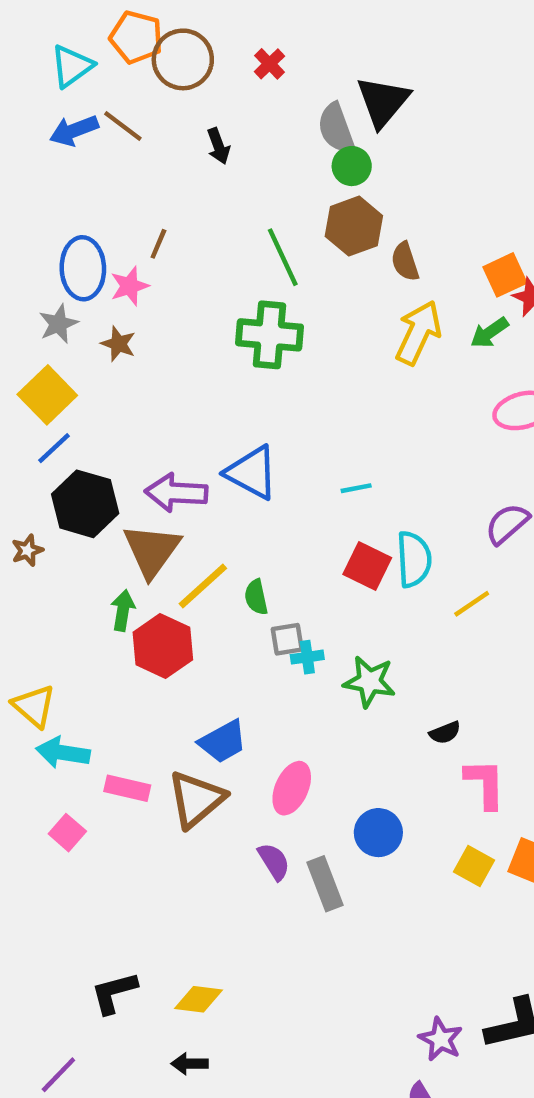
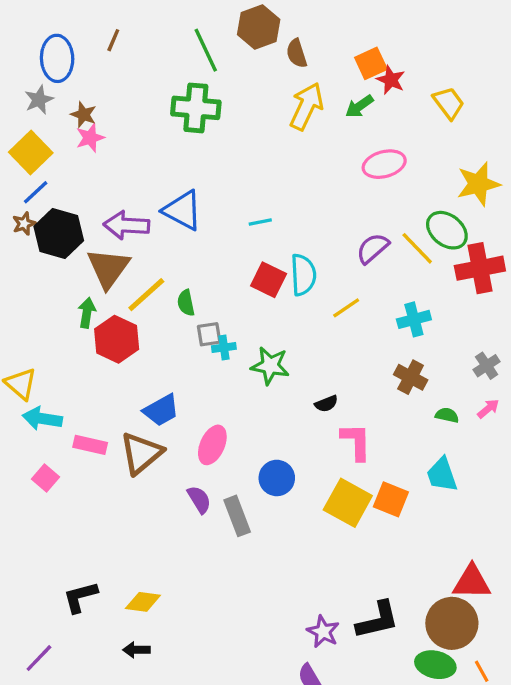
pink star: (130, 286) -> (90, 138), moved
brown star: (27, 550) -> (24, 224), moved
yellow square: (474, 866) -> (348, 503), size x1.6

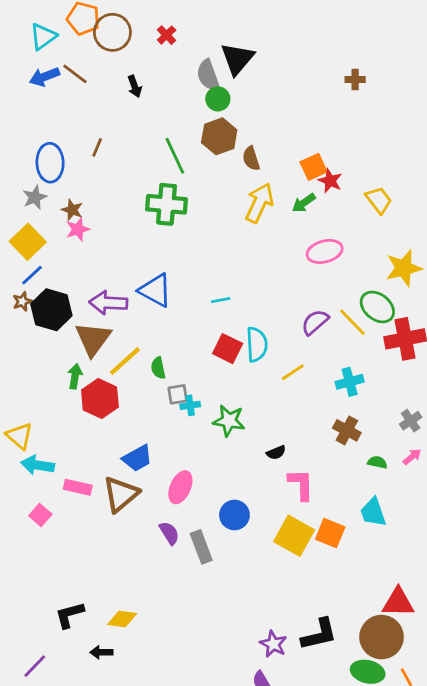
black arrow: (136, 650) -> (101, 652), moved

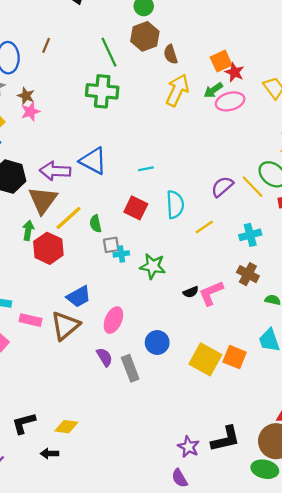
pink ellipse: (325, 251) -> (230, 101), moved
red square: (228, 349) -> (136, 208), moved
pink L-shape: (301, 484) -> (211, 293), moved, turned -112

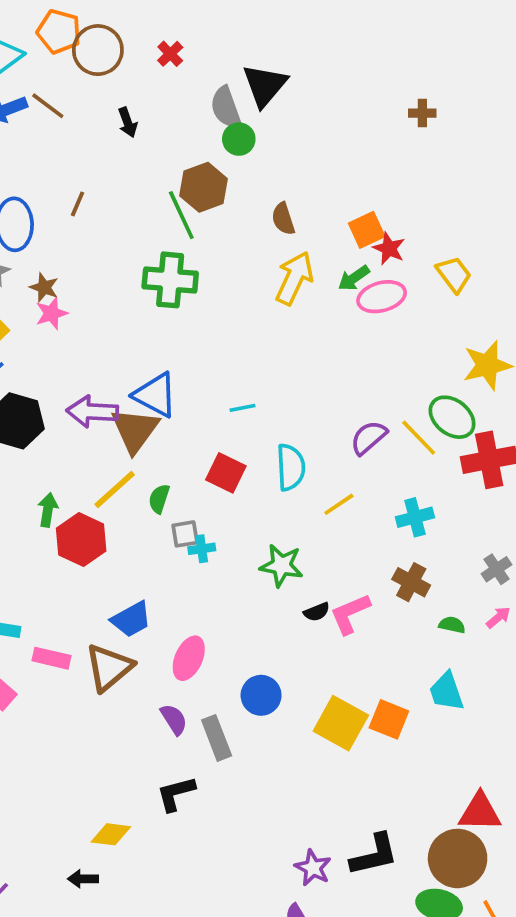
brown hexagon: (145, 36) -> (204, 187), moved
brown triangle: (43, 200) -> (135, 430), moved
green semicircle: (95, 224) -> (159, 499), turned 30
green star: (153, 266) -> (281, 566), moved
black L-shape: (24, 423) -> (176, 794), moved

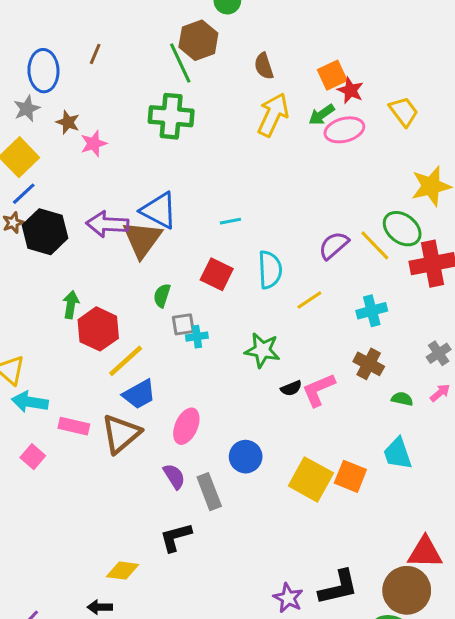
pink star: (52, 313) -> (94, 144), moved
yellow line: (115, 489) -> (126, 361), moved

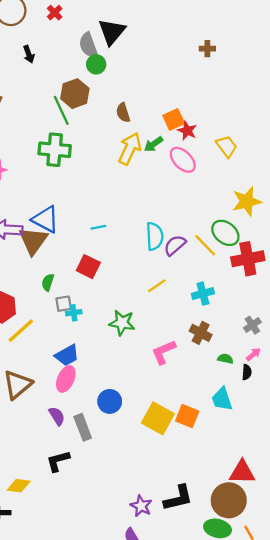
green arrow: (322, 115) -> (153, 144), moved
pink ellipse: (344, 130) -> (183, 160), turned 60
cyan semicircle: (270, 270) -> (155, 236), moved
black semicircle: (291, 388) -> (247, 372), moved, turned -64
blue trapezoid: (139, 394) -> (67, 355), moved

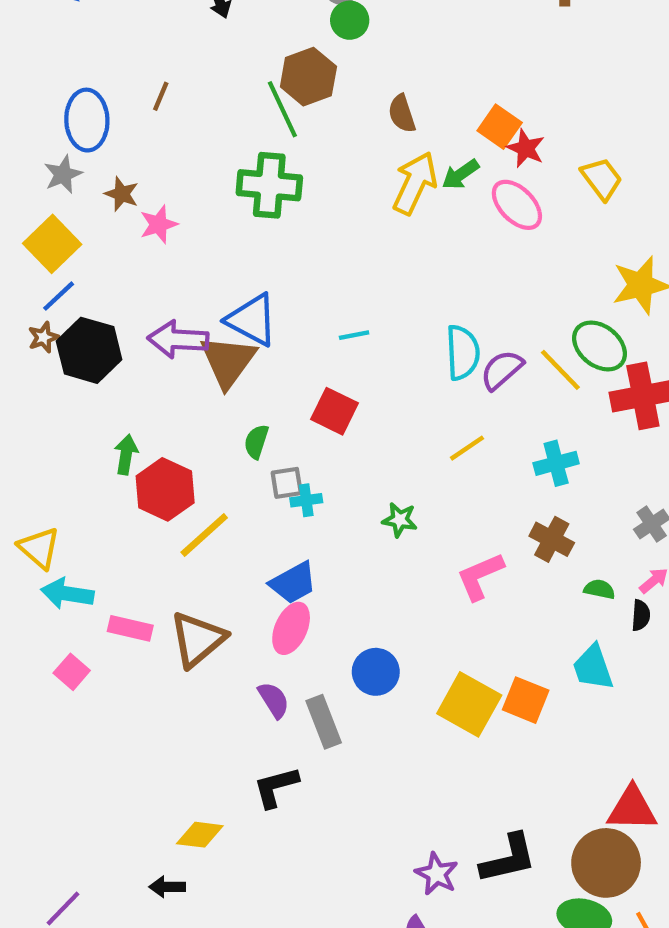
orange square: (174, 119) -> (500, 127), turned -30
green star: (122, 323) -> (400, 520), size x0.7

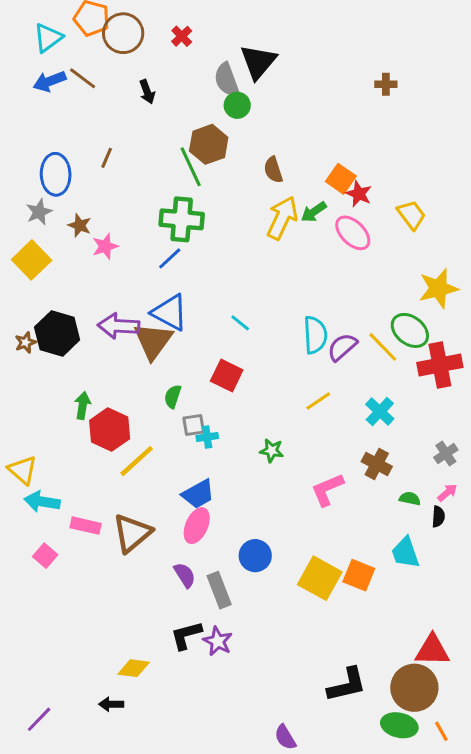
blue line: (59, 296) -> (170, 258), moved
cyan line: (354, 335) -> (240, 323), turned 50
brown star: (43, 337) -> (26, 342), moved
cyan cross: (556, 463) -> (380, 412), turned -32
purple star: (437, 874) -> (218, 641), moved

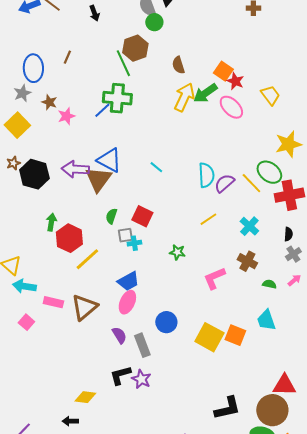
green arrow: (314, 212) -> (205, 93), size x1.4
blue line: (170, 258) -> (102, 110), moved
brown star: (26, 342) -> (13, 163), moved
red square: (227, 375) -> (142, 216), moved
black semicircle: (438, 517) -> (288, 234), moved

